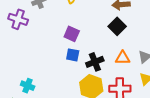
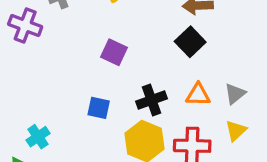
blue square: (73, 55) -> (99, 108), moved
cyan cross: (28, 86) -> (38, 137), turned 32

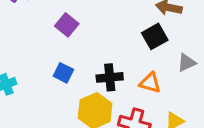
purple square: (114, 52) -> (67, 25), moved
gray triangle: (235, 94) -> (187, 63), moved

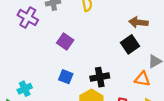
orange triangle: (150, 83) -> (142, 79), moved

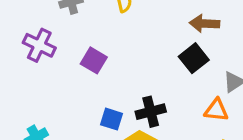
purple cross: (28, 18) -> (39, 45), moved
blue square: (66, 77) -> (111, 119), moved

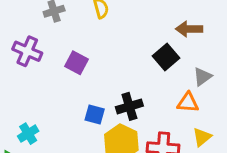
brown arrow: (204, 23) -> (189, 29), moved

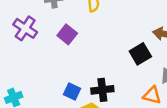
purple square: (77, 63) -> (67, 34), moved

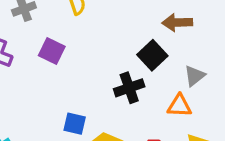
black cross: (102, 90) -> (129, 88), moved

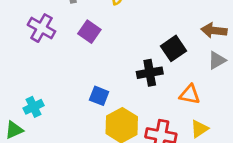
brown arrow: (177, 23) -> (214, 30), moved
gray triangle: (195, 76) -> (217, 60), moved

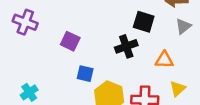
purple square: (89, 32) -> (70, 41), moved
black square: (174, 48) -> (144, 22), turned -30

